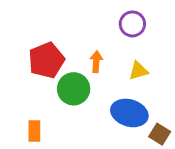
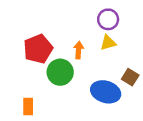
yellow triangle: (138, 71) -> (108, 43), moved
brown square: (160, 134) -> (130, 77), moved

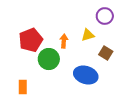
purple circle: (108, 19) -> (105, 16), moved
brown square: (130, 77) -> (106, 53), moved

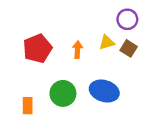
brown square: (106, 53) -> (129, 48), moved
green circle: (49, 59) -> (63, 93), moved

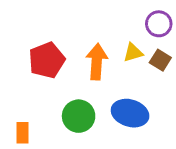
orange arrow: (78, 50) -> (97, 62), size x1.6
orange rectangle: (28, 106) -> (23, 133), moved

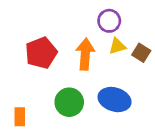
purple circle: (159, 24) -> (109, 21), moved

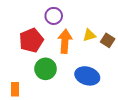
purple circle: (109, 21) -> (54, 16), moved
green circle: (69, 102) -> (46, 69), moved

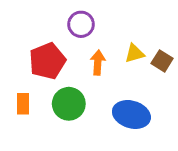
orange arrow: (65, 41) -> (98, 63), size x0.7
orange rectangle: (15, 89) -> (23, 104), moved

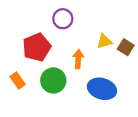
orange arrow: (98, 63) -> (78, 59), moved
orange rectangle: (23, 104) -> (18, 80), turned -35

